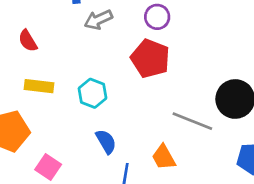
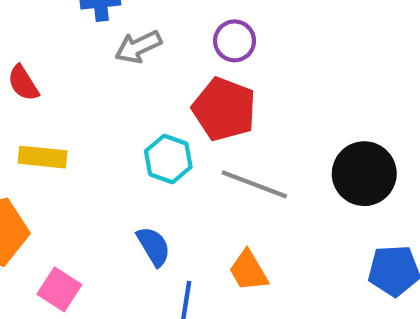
cyan hexagon: (92, 93) -> (168, 159), moved
gray line: (192, 121) -> (254, 184), moved

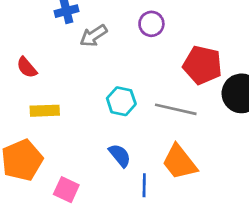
red pentagon: (224, 109) -> (203, 65), moved
orange trapezoid: (248, 271) -> (179, 162), size x1.4

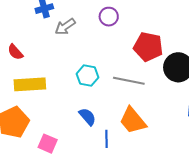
yellow rectangle: (45, 111) -> (30, 84), size x1.4

